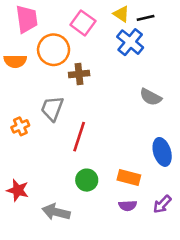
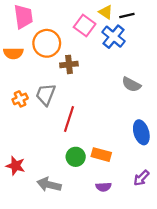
pink square: (83, 23) -> (85, 25), moved
orange cross: (20, 126) -> (20, 99), moved
orange rectangle: (129, 177) -> (101, 155), moved
purple semicircle: (128, 206) -> (103, 187), moved

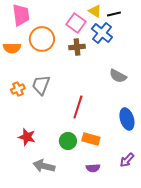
brown cross: (69, 64) -> (77, 47), moved
red line: (69, 119) -> (78, 107), moved
red star: (16, 166) -> (27, 137), moved

